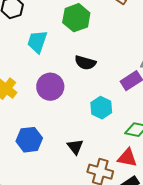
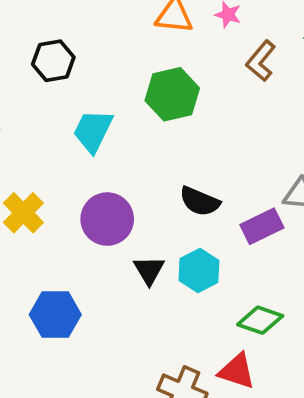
black semicircle: (85, 63) -> (200, 201), moved
black triangle: (75, 147) -> (149, 270), moved

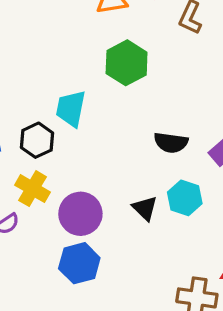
black hexagon: (53, 61) -> (37, 140), moved
purple circle: (107, 219) -> (80, 214), moved

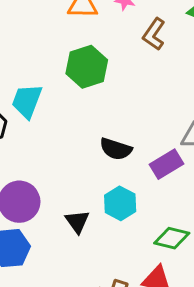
black triangle: (145, 208) -> (77, 222), moved

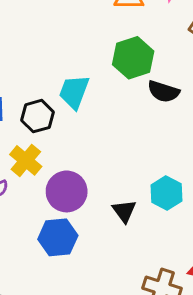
black semicircle: (116, 149) -> (163, 92), moved

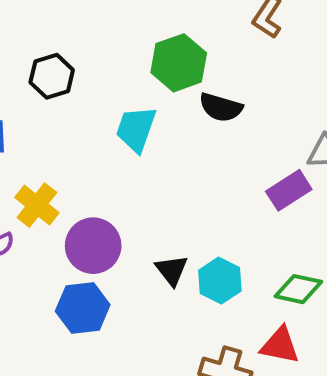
cyan trapezoid: (74, 92) -> (136, 129), moved
black hexagon: (38, 116) -> (52, 76), moved
cyan hexagon: (166, 193) -> (220, 281), moved

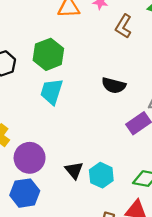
green hexagon: (179, 63) -> (48, 54), moved
black semicircle: (221, 107) -> (114, 85), moved

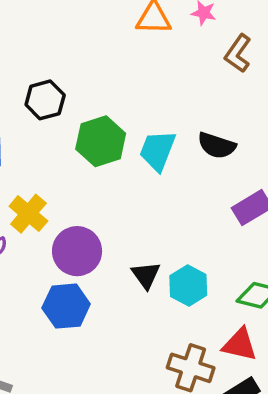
green hexagon: (48, 54) -> (101, 141), moved
cyan trapezoid: (52, 92) -> (158, 150), moved

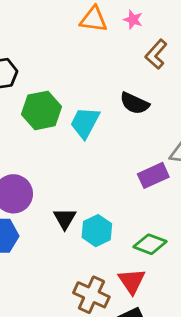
black semicircle: (217, 146) -> (135, 103), moved
red triangle: (240, 345) -> (132, 281), turned 36

